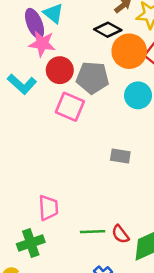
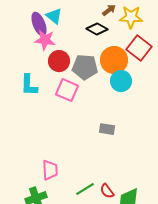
orange circle: (129, 51) -> (114, 60), moved
cyan L-shape: (22, 84) -> (29, 85), moved, turned 50
green line: (93, 232) -> (85, 189), turned -30

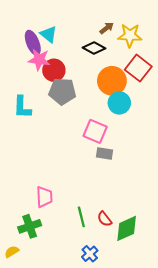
red circle: (59, 61) -> (54, 70), moved
gray pentagon: (85, 67) -> (62, 91), moved
pink square: (67, 90) -> (95, 131), moved
green line: (85, 189) -> (81, 217), turned -72

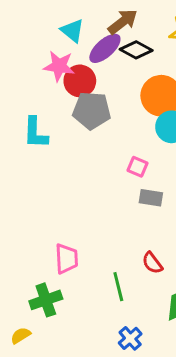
brown arrow: (107, 28) -> (123, 22), moved, size x1.5
purple ellipse: (33, 43) -> (105, 48), moved, turned 70
pink square: (95, 131) -> (138, 167), size x0.6
red semicircle: (105, 219) -> (152, 263), moved

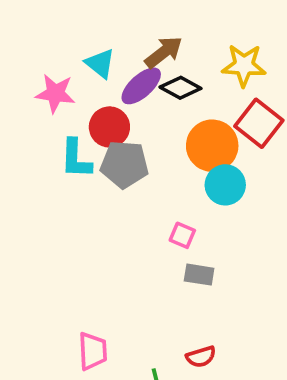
pink star: (59, 66) -> (55, 93), moved
cyan L-shape: (35, 133) -> (76, 159), moved
red semicircle: (152, 263) -> (201, 357), turned -70

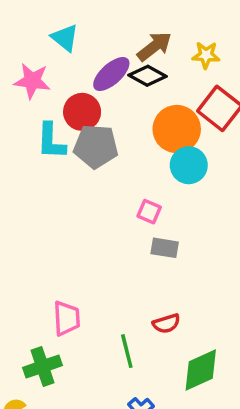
brown arrow: (164, 52) -> (154, 46), moved
cyan triangle: (100, 63) -> (65, 38), moved
yellow star: (244, 65) -> (206, 55), size x0.7

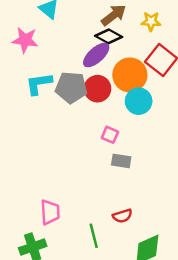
purple ellipse: (111, 74) -> (96, 55), moved
red circle: (82, 112) -> (97, 89), moved
cyan L-shape: (51, 141) -> (39, 84), turned 80

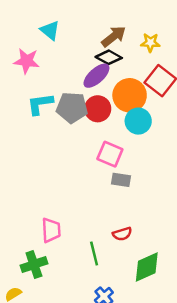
pink square: (110, 135) -> (110, 154), size x1.5

